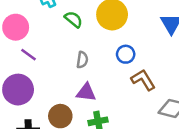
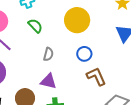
green semicircle: (73, 19) -> (35, 26), moved

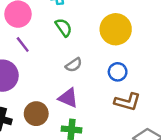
gray semicircle: (48, 54) -> (74, 65), turned 32
brown L-shape: (96, 76) -> (127, 102), turned 120

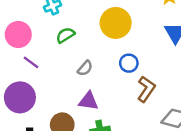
green semicircle: (64, 27) -> (65, 35), turned -72
brown L-shape: (127, 102) -> (146, 89), turned -55

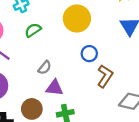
gray semicircle: (85, 68) -> (45, 68), moved

